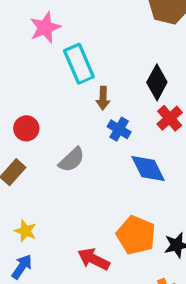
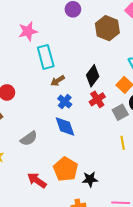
brown arrow: (103, 98) -> (58, 81), turned 48
gray semicircle: (72, 160) -> (29, 138), moved
blue diamond: (148, 168) -> (65, 126), moved

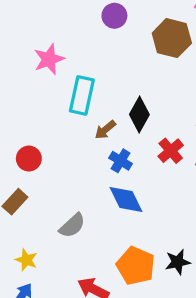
cyan rectangle: (46, 57) -> (82, 95), turned 35
black diamond: (93, 76) -> (139, 115), moved
black star: (90, 179) -> (178, 262), moved

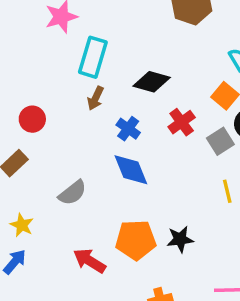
black diamond: (139, 115) -> (152, 82), turned 72
brown arrow: (105, 130) -> (96, 98), moved, turned -30
orange pentagon: (136, 266) -> (136, 240), turned -30

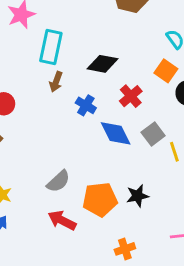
gray square: (220, 141) -> (153, 134), moved
blue diamond: (131, 170) -> (116, 133), moved
gray semicircle: (73, 193) -> (58, 181), moved

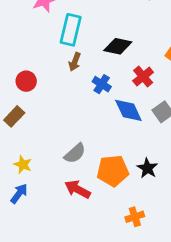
black star: (137, 196) -> (147, 168), turned -30

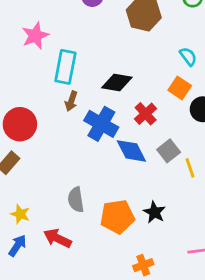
red circle: (26, 81) -> (20, 124), size x1.5
blue cross: (102, 84) -> (101, 124), size x1.6
gray semicircle: (75, 153) -> (76, 200), turned 125
red arrow: (78, 189) -> (57, 238), moved

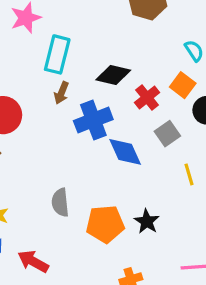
red cross: (146, 114) -> (147, 97), moved
blue cross: (101, 124) -> (93, 120), turned 36
gray square: (169, 151) -> (167, 134), moved
red arrow: (57, 238) -> (33, 261), moved

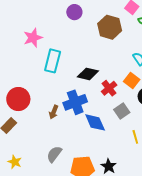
brown arrow: (61, 93) -> (54, 112), moved
gray semicircle: (60, 202) -> (54, 154), turned 42

